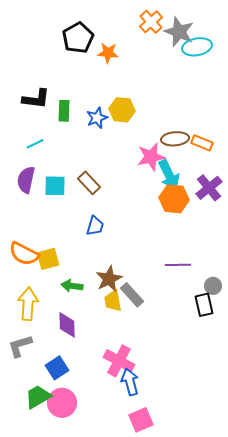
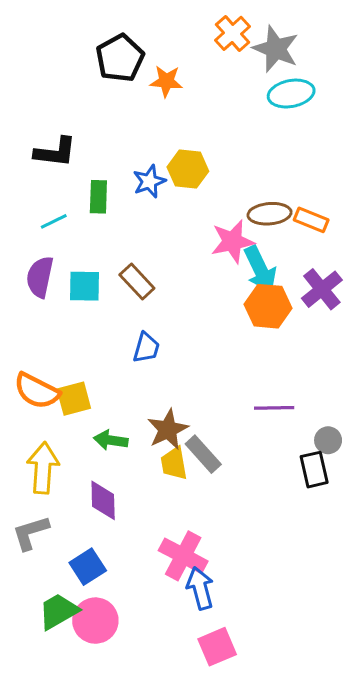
cyan ellipse: (197, 47) -> (291, 94), moved
green rectangle: (64, 111) -> (98, 197), moved

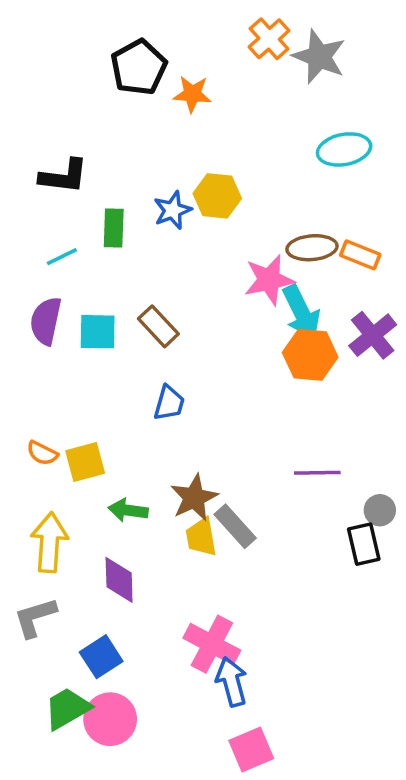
cyan ellipse: (291, 94) -> (344, 149), moved
orange semicircle: (37, 391) -> (42, 453), size x0.6

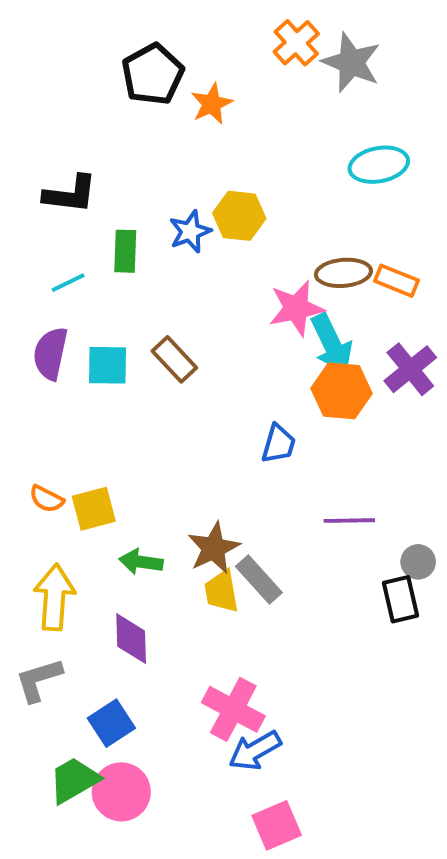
orange star: (192, 94) -> (212, 104), turned -30
blue trapezoid: (169, 403) -> (279, 444), moved
blue arrow: (232, 682) -> (255, 751), turned -105

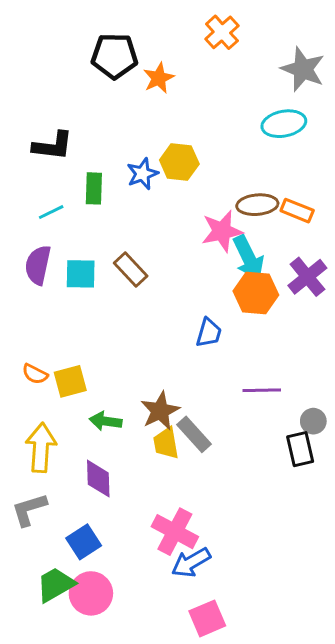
gray star: (351, 62) -> (303, 69), moved
black pentagon: (153, 74) -> (114, 56), turned 30

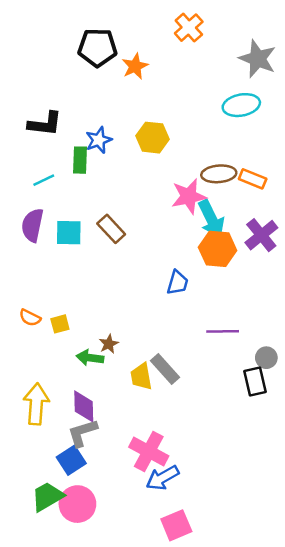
blue star: (142, 174) -> (99, 140), moved
yellow square: (70, 381) -> (60, 324), size x0.7
brown star: (160, 411) -> (109, 344), moved, size x0.6
yellow arrow: (41, 448) -> (36, 404), moved
gray L-shape: (29, 509) -> (82, 433), moved

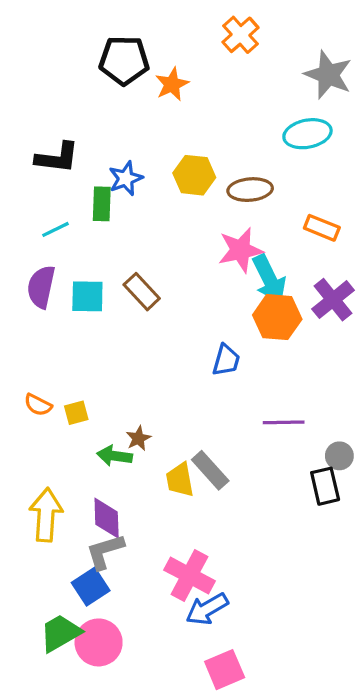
brown ellipse: (219, 174) -> (250, 190), moved

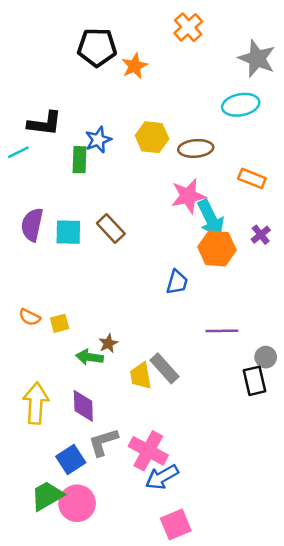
cyan line: (56, 229) -> (18, 152), moved
purple cross: (333, 300) -> (261, 235), size x0.6
gray L-shape: (105, 552) -> (103, 442), moved

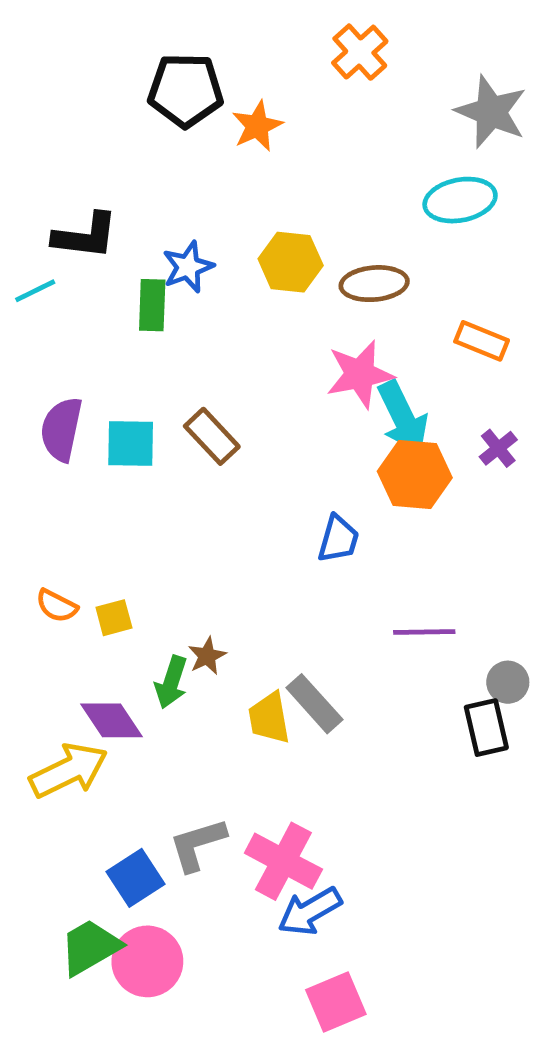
green arrow: (90, 357) -> (171, 682), turned -80
yellow arrow: (36, 403) -> (69, 770), turned 60
purple diamond: (83, 406) -> (112, 720), moved, turned -32

